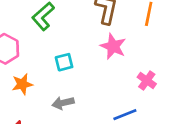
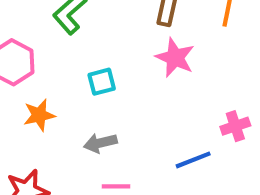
pink cross: (147, 80) -> (235, 126), moved, turned 36

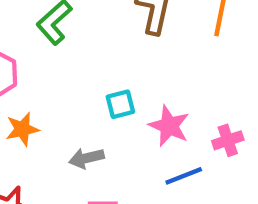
pink star: (175, 58) -> (169, 126), moved
cyan square: (102, 82) -> (120, 104), moved

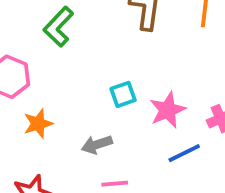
pink star: (169, 126) -> (168, 110), turned 30

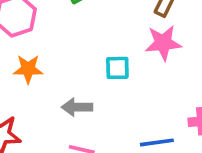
pink star: (168, 110) -> (163, 43), moved

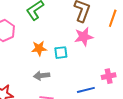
orange star: (28, 69) -> (39, 48), moved

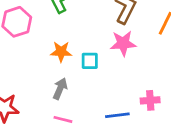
gray arrow: (42, 76) -> (60, 89), turned 112

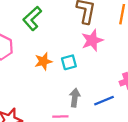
gray arrow: (60, 89) -> (75, 98), moved

